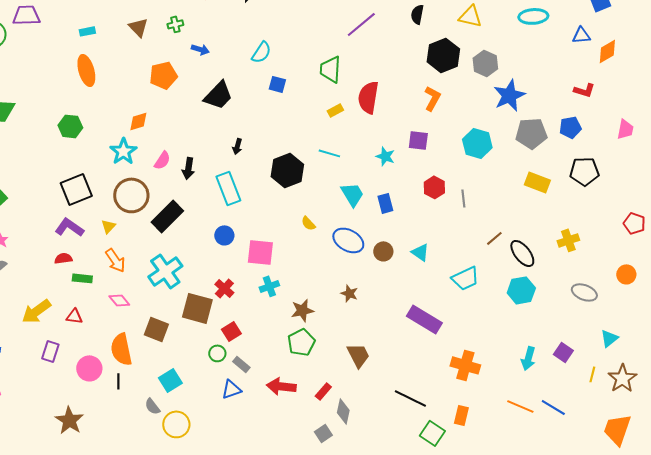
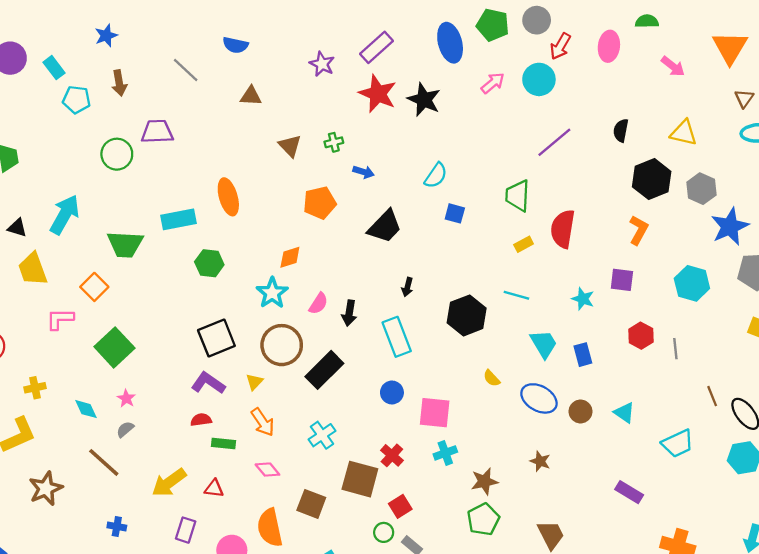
cyan rectangle: (87, 31) -> (178, 219), moved, size x1.8
brown line: (494, 238) -> (712, 396), turned -72
cyan cross: (165, 271) -> (322, 435), size x0.7
purple rectangle: (424, 319) -> (629, 492), size x0.7

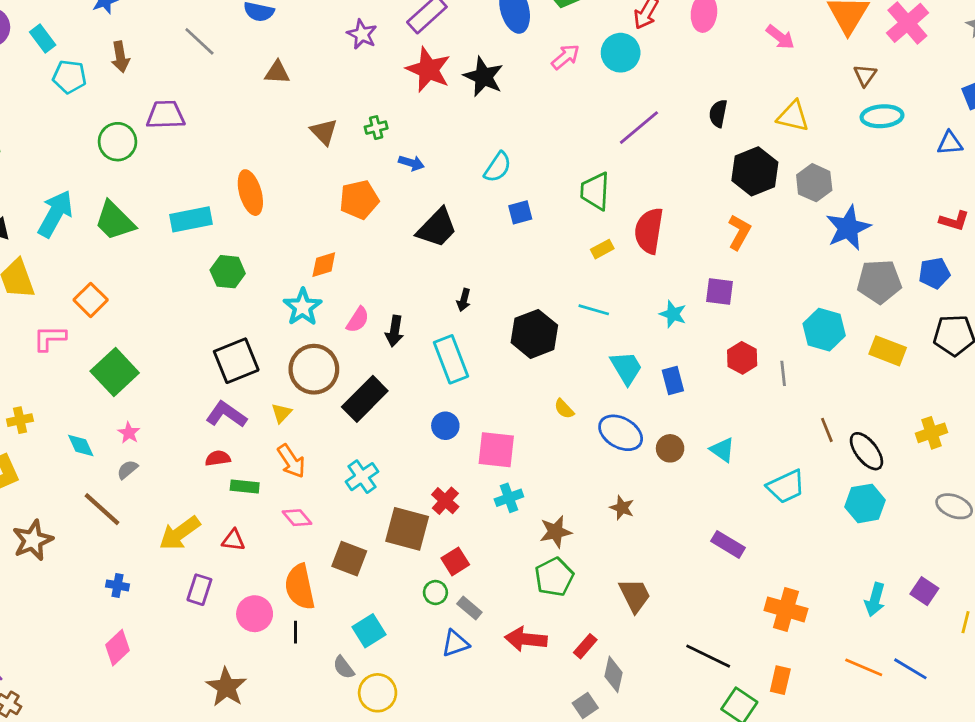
blue square: (455, 213) -> (520, 212), turned -30
green trapezoid: (125, 244) -> (115, 221), moved, turned 42
cyan hexagon: (692, 283) -> (824, 330), moved

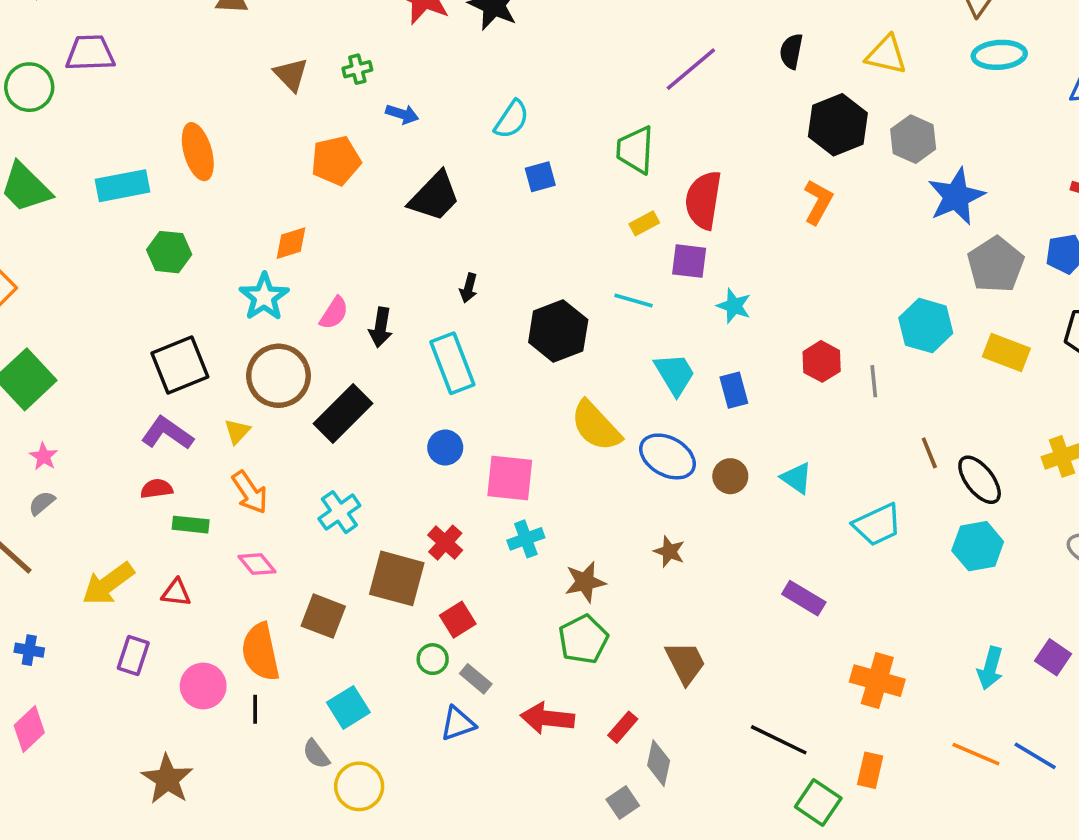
gray pentagon: (879, 282) -> (996, 265), turned -30
purple square: (720, 291) -> (689, 261), moved
yellow semicircle: (564, 409) -> (596, 426), size x2.0

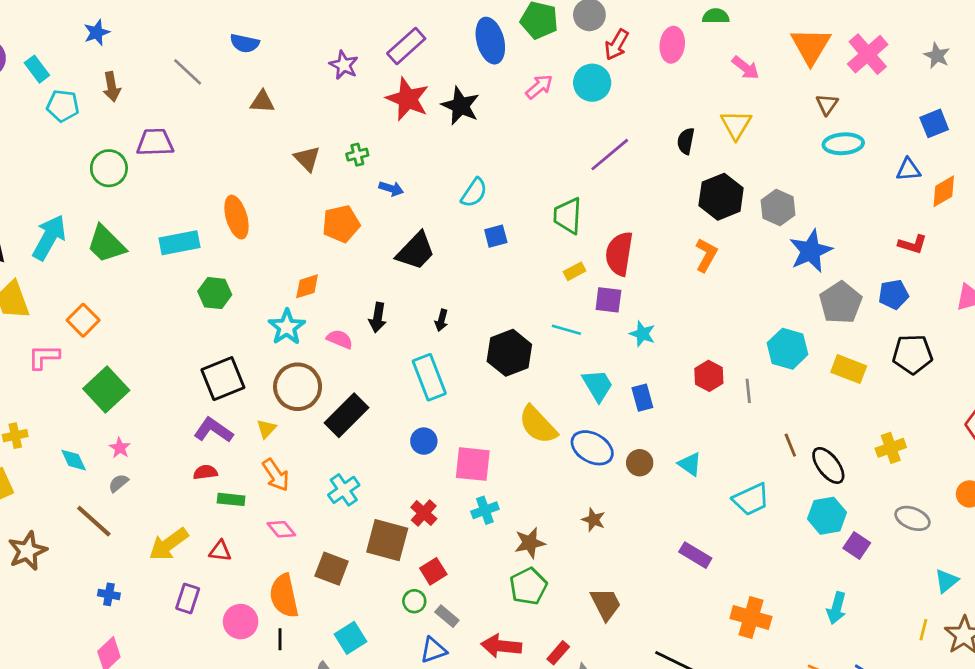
yellow triangle: (886, 55) -> (736, 125), moved, turned 48
pink semicircle: (334, 313) -> (340, 339), turned -100
black arrow: (381, 327) -> (378, 318), moved
purple square: (1053, 657) -> (857, 546), moved

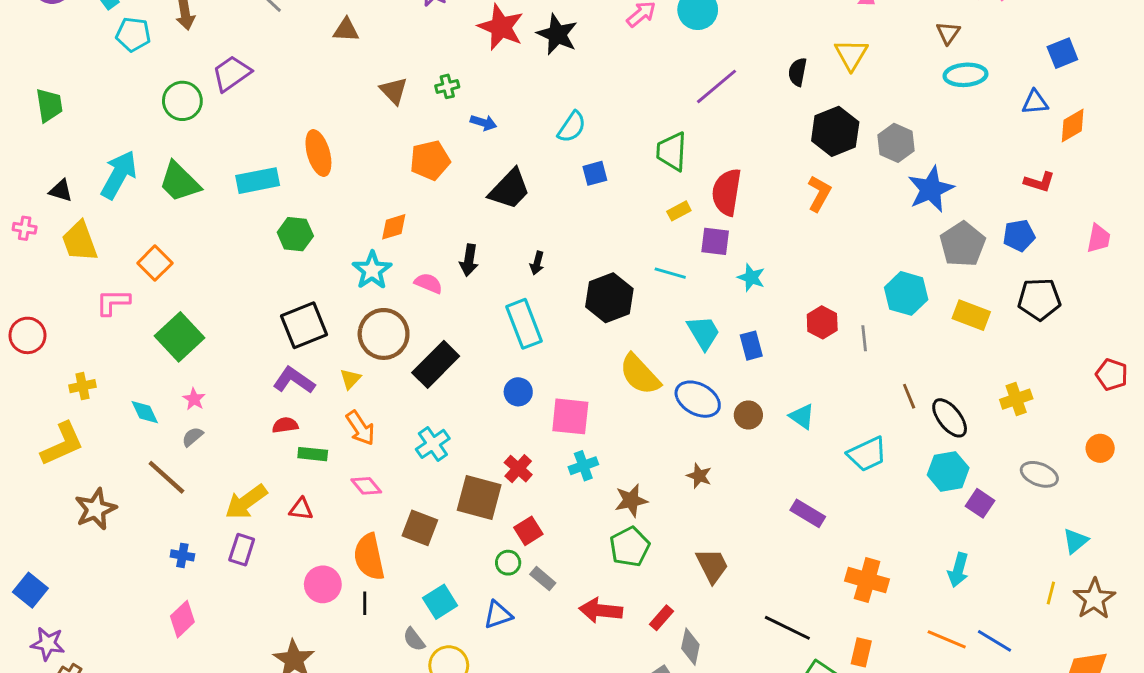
purple trapezoid: (155, 142) -> (232, 73), turned -33
purple rectangle: (188, 598) -> (242, 550), moved
blue triangle: (433, 650) -> (498, 615), moved

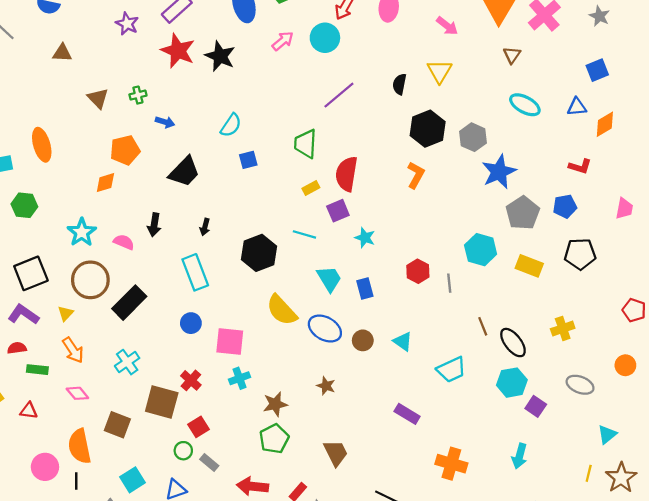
cyan ellipse: (965, 75) -> (525, 105), moved, turned 32
orange diamond: (394, 227) -> (105, 183), moved
purple square: (715, 241) -> (338, 211), turned -30

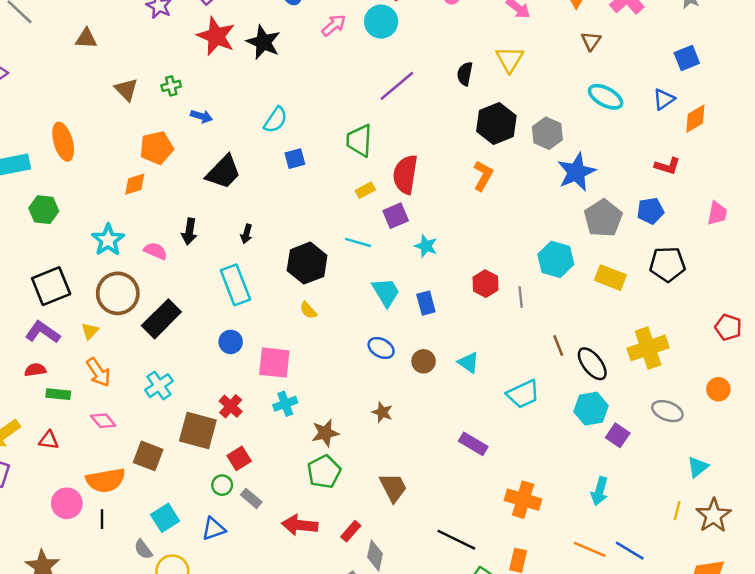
blue triangle: (577, 107) -> (664, 99), turned -30
yellow semicircle: (282, 310) -> (308, 310), moved, size x0.5
blue ellipse: (325, 329) -> (381, 348), size x0.7
yellow cross: (563, 329) -> (648, 348), size x1.5
orange semicircle: (80, 446) -> (106, 480), turned -88

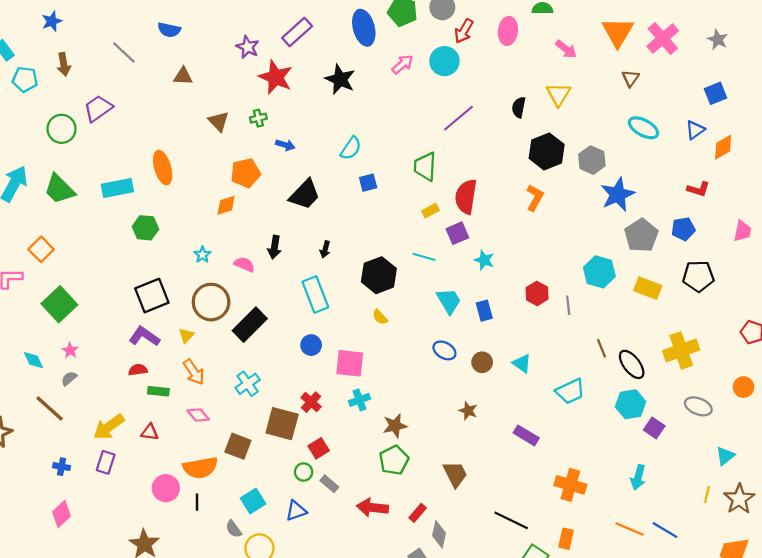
red star: (216, 36) -> (276, 77), moved
cyan star: (108, 240) -> (202, 255), size x0.6
brown star: (382, 412) -> (468, 411), moved

